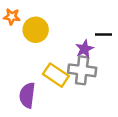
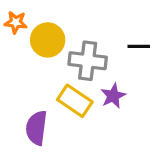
purple star: (84, 49) -> (113, 96), moved
gray cross: (82, 70) -> (88, 61), moved

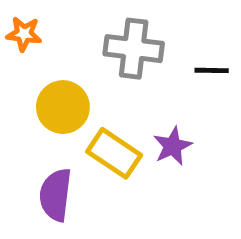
yellow circle: (48, 40) -> (63, 107), moved
gray cross: (88, 61) -> (134, 49), moved

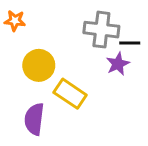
gray cross: (134, 49) -> (101, 30), moved
purple star: (173, 146) -> (118, 64), moved

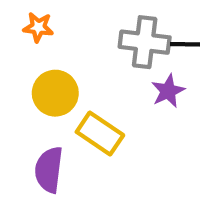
orange star: (15, 21) -> (38, 27), moved
black line: (130, 43) -> (185, 44), moved

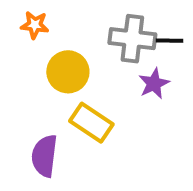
yellow circle: (55, 93) -> (68, 72), moved

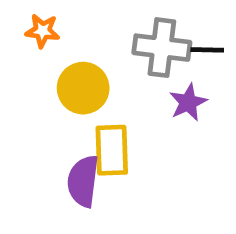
yellow rectangle: (91, 123) -> (112, 150), turned 54
purple semicircle: (44, 156) -> (83, 181), moved

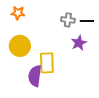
gray cross: (162, 48) -> (68, 20), size x0.6
yellow circle: (83, 88) -> (20, 46), moved

